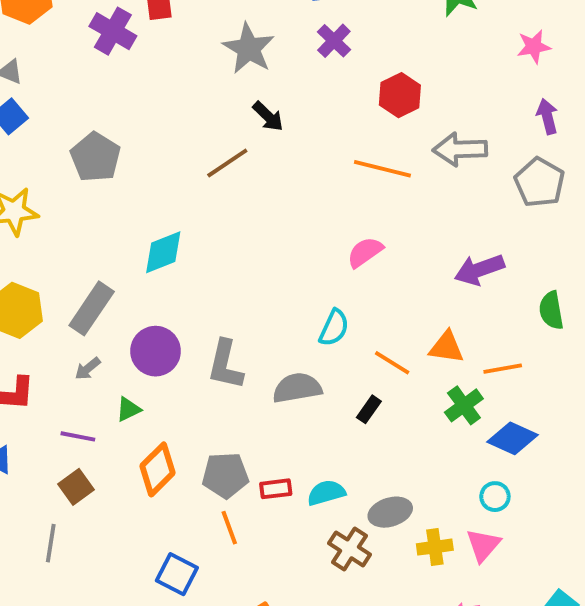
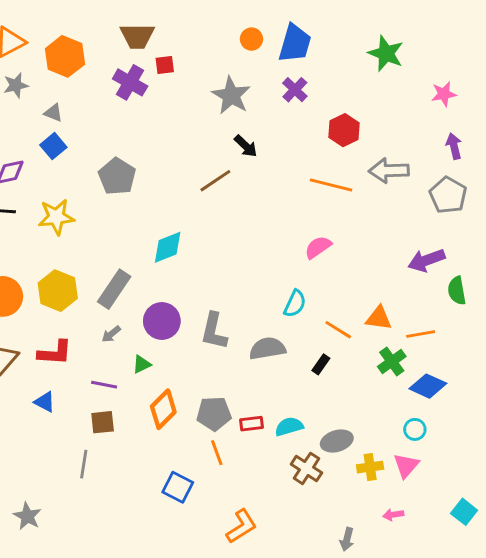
purple arrow: (479, 270) -> (426, 260), moved
brown square: (76, 487) -> (103, 422), turned 30

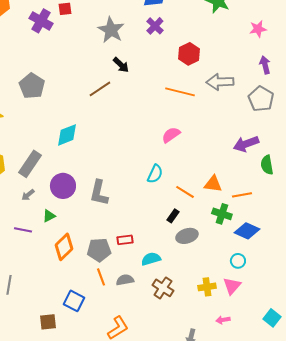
gray semicircle: (267, 348) -> (125, 280), moved, size x0.7
green cross: (392, 361) -> (222, 214), turned -36
brown square: (103, 422) -> (48, 322), moved
red rectangle: (251, 424) -> (125, 240), moved
gray ellipse: (337, 441) -> (187, 236), moved

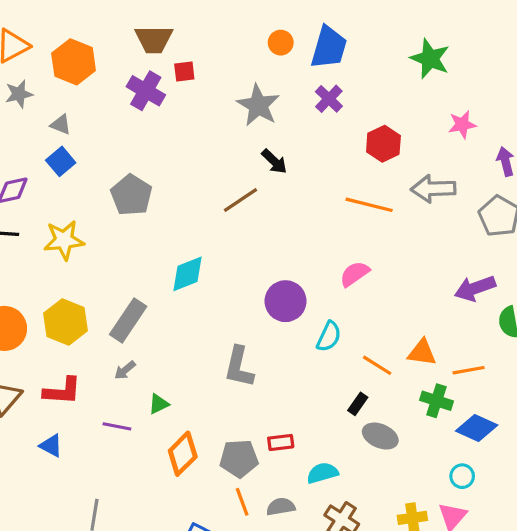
pink star: (258, 29) -> (462, 124), moved
purple circle: (63, 186) -> (286, 301), moved
gray ellipse: (187, 236) -> (380, 436), turned 40

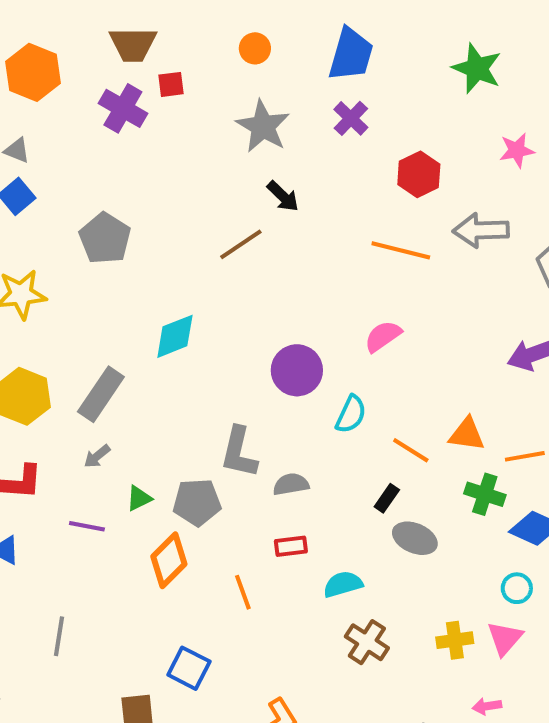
orange circle: (281, 43) -> (255, 48), moved
gray pentagon: (239, 459) -> (197, 502), moved
orange line: (242, 502) -> (243, 592), moved
gray semicircle: (281, 507) -> (291, 484), moved

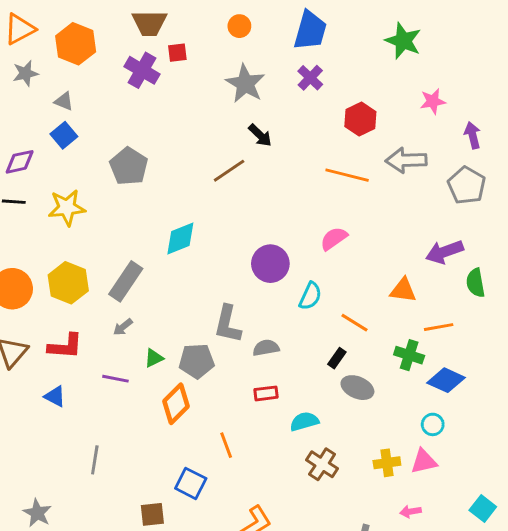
orange triangle: (467, 434) -> (403, 290), moved
orange line: (243, 592) -> (226, 445), moved
pink triangle: (505, 638) -> (424, 461), turned 36

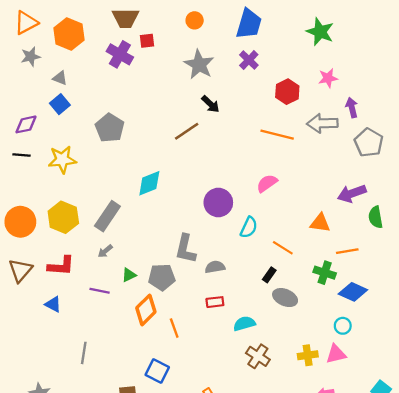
pink star: (433, 101) -> (328, 78), moved
purple arrow: (473, 135) -> (352, 107), moved
orange line: (226, 445) -> (174, 328), moved

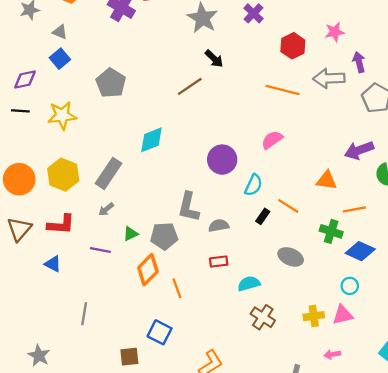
black rectangle: (269, 275) -> (263, 216), moved

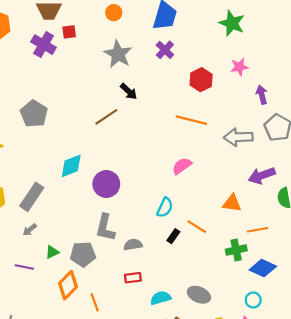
gray arrow: (329, 78) -> (238, 137), moved
purple circle: (222, 160) -> (106, 184), moved
green cross: (331, 231) -> (236, 250), turned -30
gray ellipse: (291, 257) -> (199, 295), moved

